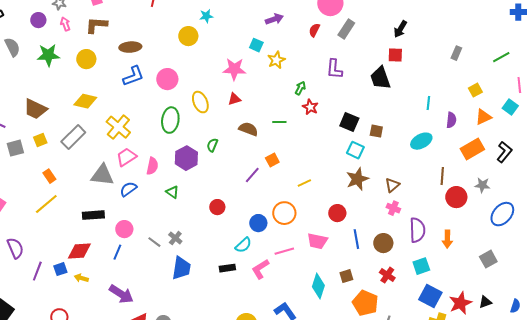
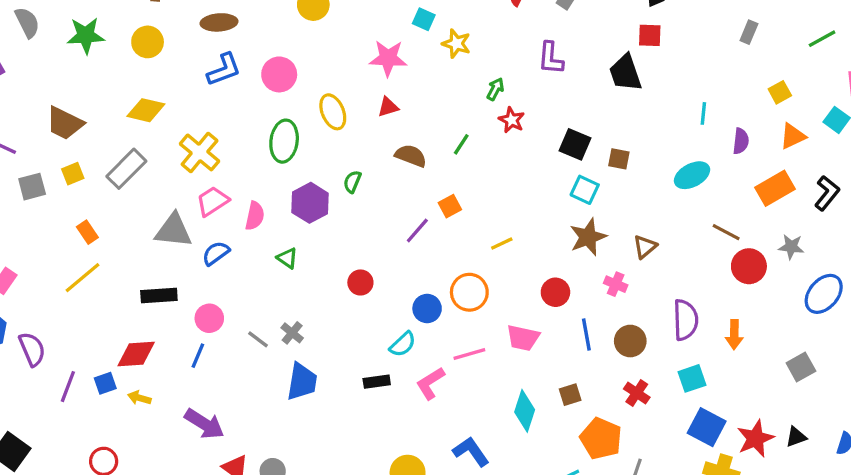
yellow star: (276, 60) -> (456, 44), turned -30
green line: (279, 122) -> (461, 144), turned -56
brown line: (442, 176) -> (726, 232), turned -66
pink cross: (393, 208) -> (616, 284), moved

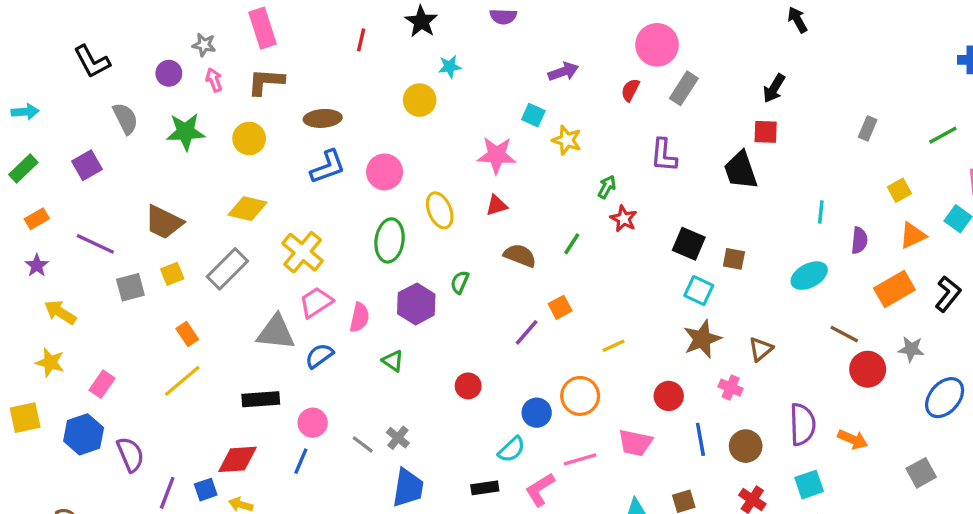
orange arrow: (734, 335) -> (853, 439), turned -68

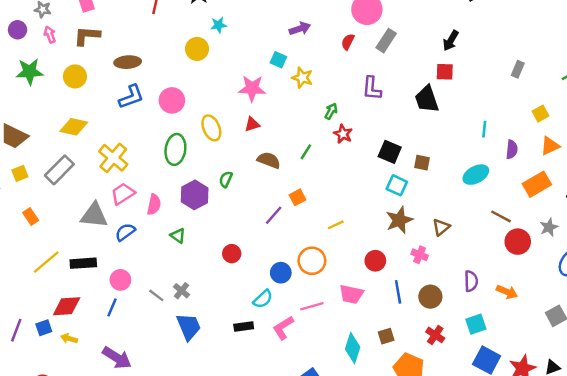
gray star: (911, 349) -> (549, 227), turned -30
yellow line: (182, 381) -> (46, 262), moved
purple semicircle: (802, 424) -> (471, 281), size x0.7
blue trapezoid: (408, 488) -> (189, 327), turned -32

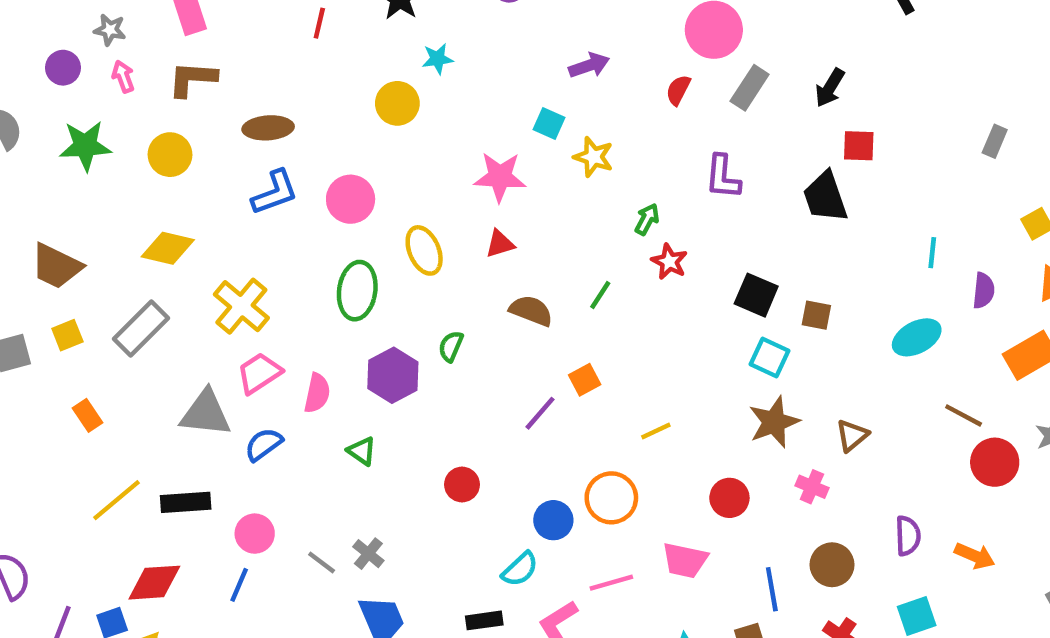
black arrow: (451, 41) -> (830, 88), moved
blue line: (398, 292) -> (772, 589), moved

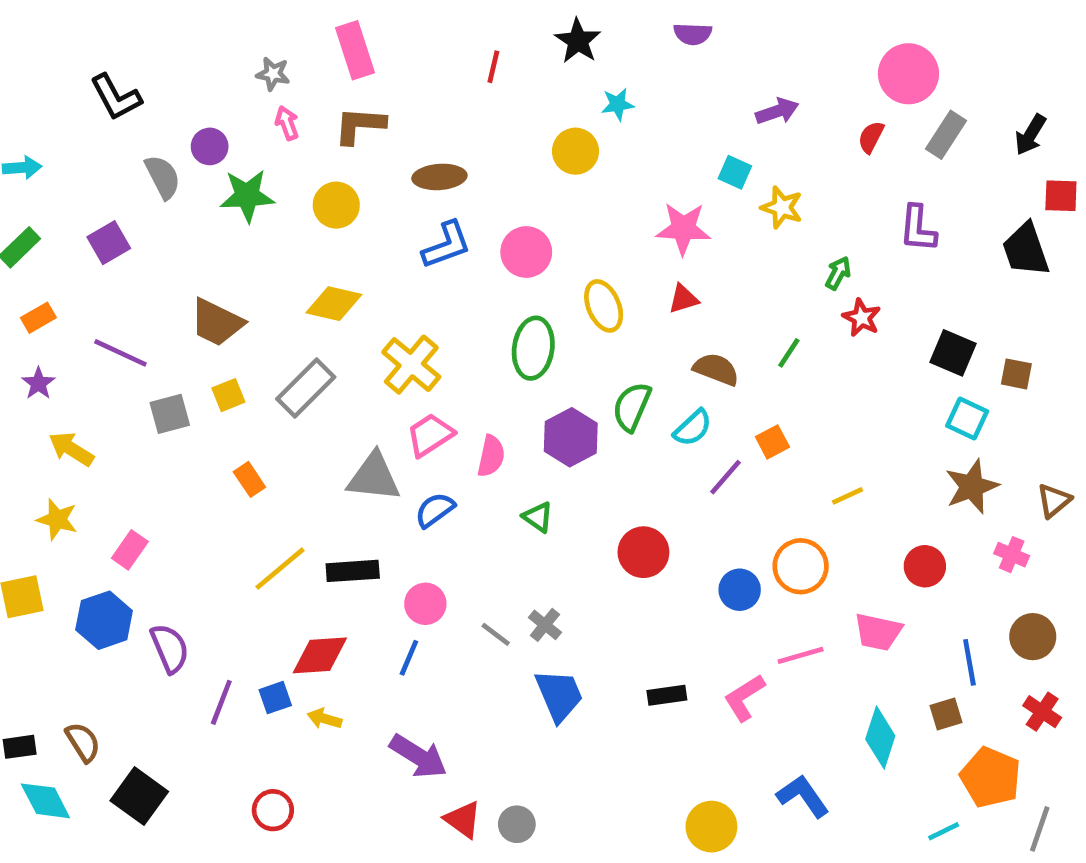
purple circle: (63, 68) -> (210, 146), moved
green semicircle: (451, 346) -> (632, 407), size x1.5
red circle: (462, 485) -> (643, 552), size x1.4
cyan semicircle: (520, 569) -> (693, 428), moved

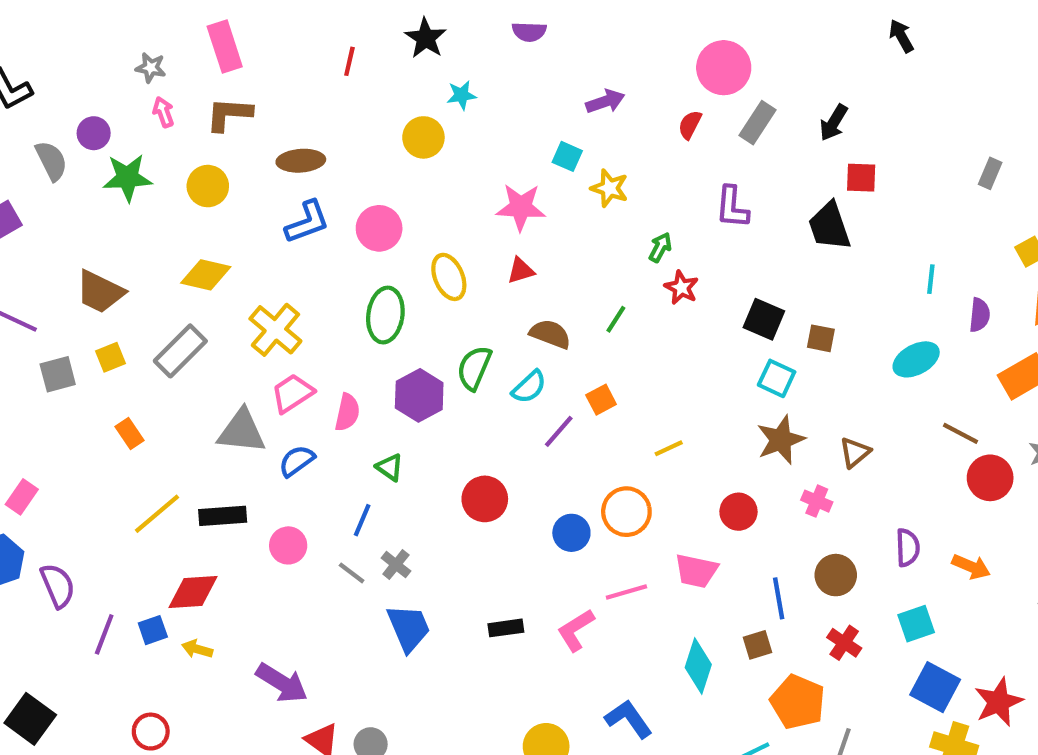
blue line: (409, 658) -> (362, 520), moved

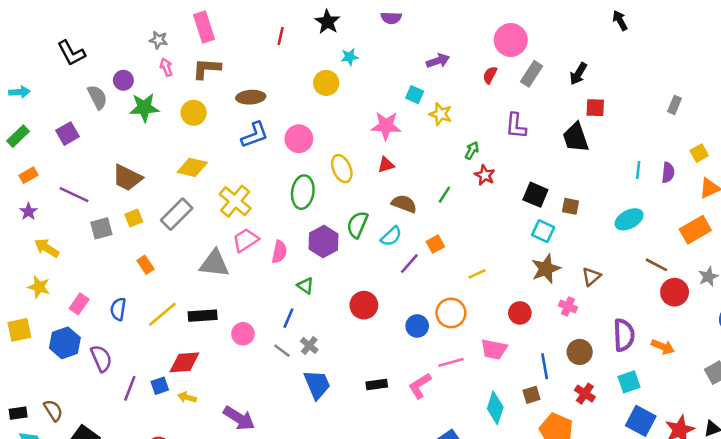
purple semicircle: (980, 315) -> (668, 173), moved
blue semicircle: (297, 461) -> (118, 309), moved, turned -45
purple semicircle: (908, 548) -> (624, 335), size x1.4

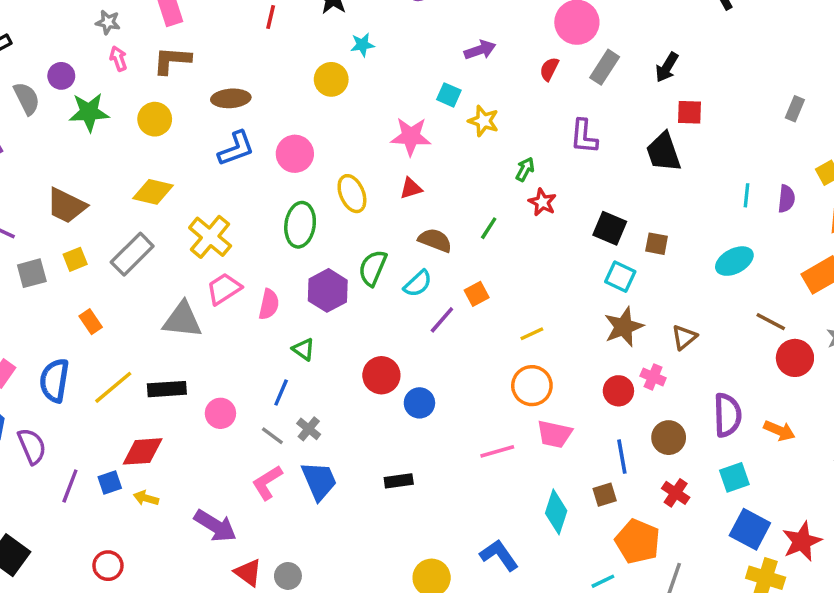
blue semicircle: (118, 309) -> (54, 380), size x1.4
orange circle: (451, 313) -> (532, 386), moved
red circle: (520, 313) -> (618, 391), moved
blue circle: (417, 326) -> (419, 403), moved
pink L-shape: (420, 386) -> (267, 483), moved

